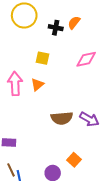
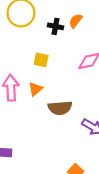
brown semicircle: (62, 118) -> (60, 108), moved

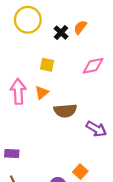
black cross: (56, 26) -> (61, 33), turned 32

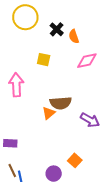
orange semicircle: (80, 27) -> (74, 36), moved, turned -56
orange triangle: (42, 93) -> (49, 113), moved

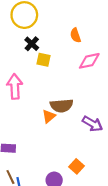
black cross: (57, 29) -> (32, 44), moved

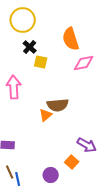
orange semicircle: (75, 35) -> (71, 39), size x1.6
purple arrow: (92, 124) -> (87, 145), moved

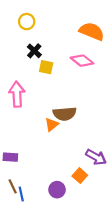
yellow circle: (23, 20) -> (27, 22), size x0.6
orange semicircle: (71, 39) -> (92, 31), moved, turned 130
pink diamond: (84, 63) -> (82, 61), moved, turned 50

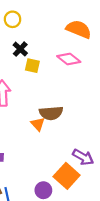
orange triangle: (52, 125) -> (38, 124), turned -32
orange square: (80, 176) -> (67, 176), size x1.6

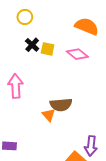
yellow square: (32, 66) -> (48, 49), moved
purple arrow: (83, 157) -> (91, 146), turned 66

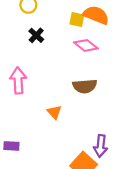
yellow square: (48, 49) -> (77, 20), moved
brown semicircle: (61, 105) -> (85, 86), moved

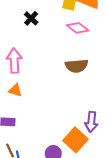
orange triangle: (54, 112) -> (15, 90), moved, turned -32

